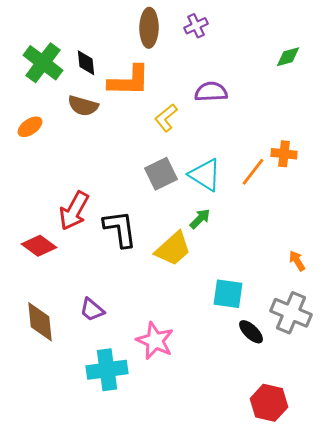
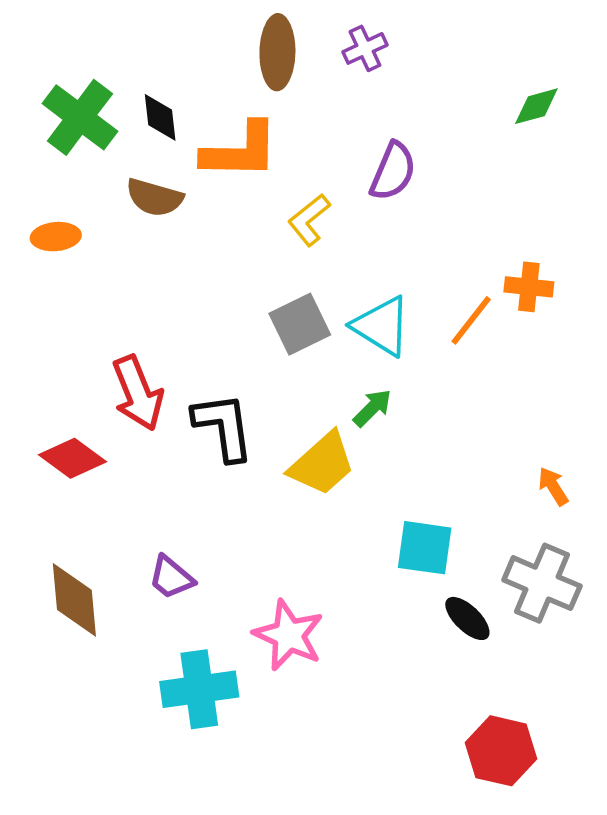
purple semicircle: (211, 92) -> (393, 171), turned 116
orange ellipse: (30, 127) -> (56, 237), turned 30
red arrow: (74, 211) -> (138, 393), turned -51

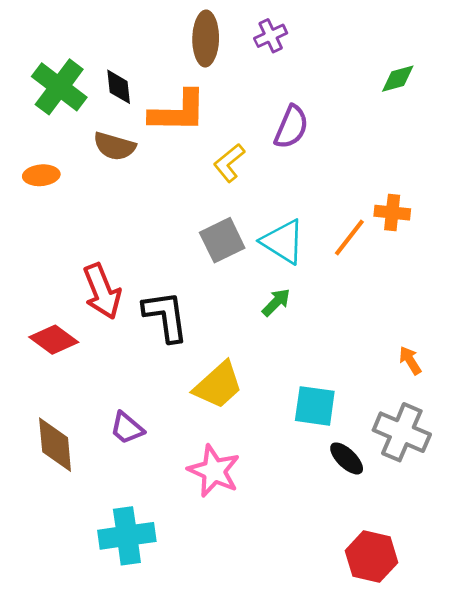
yellow trapezoid: (322, 464) -> (218, 385), moved
cyan cross: (199, 689) -> (127, 536), moved

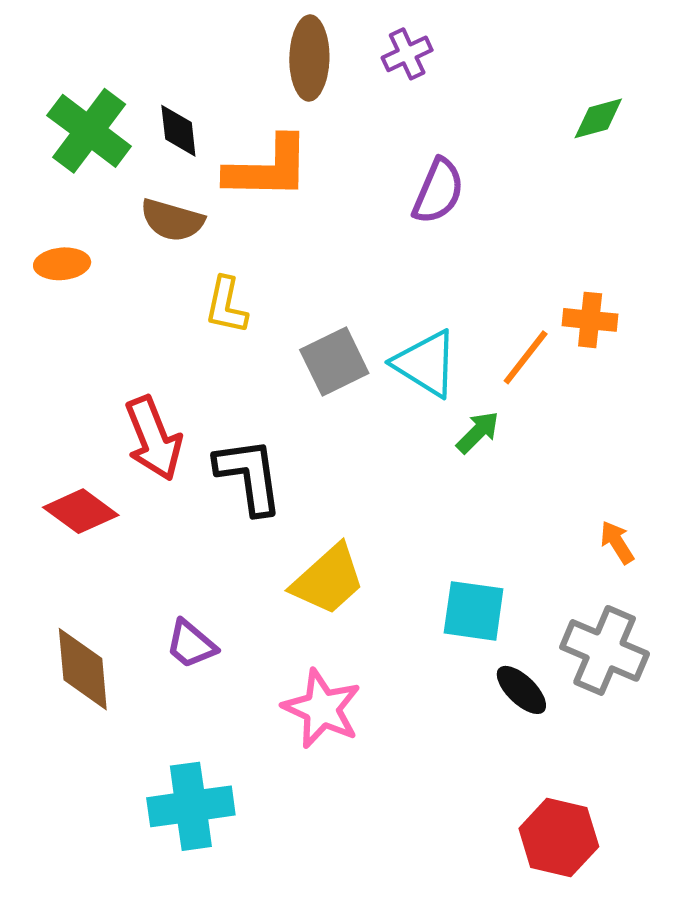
yellow L-shape: (229, 163) -> (226, 305), moved, turned -39
green arrow: (276, 302) -> (478, 432), moved

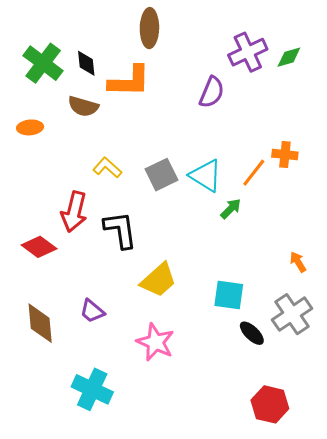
purple cross: (407, 54) -> (248, 52), moved, size x1.6
yellow L-shape: (226, 305) -> (107, 168), moved, turned 120
red arrow: (154, 438) -> (74, 212), turned 36
gray cross: (605, 650) -> (292, 314), turned 33
cyan cross: (191, 806) -> (92, 389), turned 33

